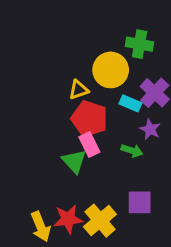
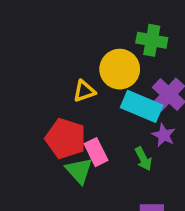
cyan rectangle: (130, 103) -> (142, 106), size x1.6
red pentagon: (89, 119) -> (66, 139), moved
green arrow: (132, 151) -> (143, 159), turned 45

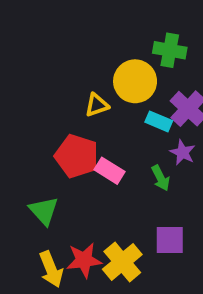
cyan rectangle: (142, 106) -> (159, 121), size x0.6
pink rectangle: (96, 152) -> (110, 171), turned -32
green triangle: (79, 171) -> (44, 211), moved

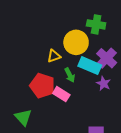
cyan rectangle: (159, 121) -> (90, 66), size x1.5
green arrow: (161, 178) -> (70, 75), moved

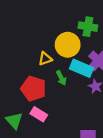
pink rectangle: (61, 94) -> (39, 114), moved

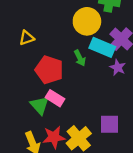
yellow triangle: (45, 59) -> (27, 38), moved
green triangle: (14, 121) -> (40, 105), moved

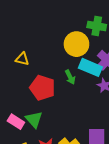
yellow triangle: (27, 38) -> (22, 59), turned 32
pink rectangle: (55, 98) -> (16, 122), moved

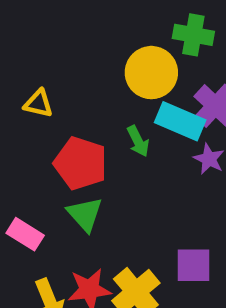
green triangle: (34, 120) -> (85, 214), moved

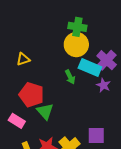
green cross: (193, 35) -> (77, 27), moved
yellow triangle: (38, 104) -> (23, 59), turned -32
red pentagon: (80, 163) -> (31, 95), moved

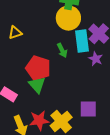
cyan rectangle: (90, 68) -> (82, 41), turned 60
red pentagon: (31, 95) -> (38, 68), moved

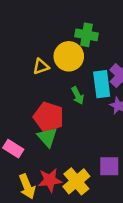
yellow circle: (68, 18) -> (69, 56), moved
yellow triangle: (15, 33) -> (41, 66), moved

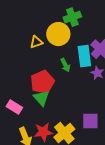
green cross: (86, 35) -> (72, 17), turned -30
red pentagon: (49, 117) -> (42, 82), turned 30

